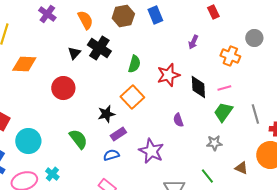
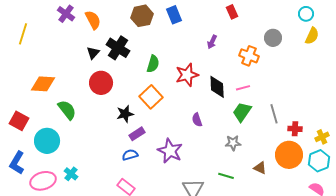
orange semicircle: (85, 20) -> (93, 20), moved
orange diamond: (24, 64) -> (43, 84), moved
red circle: (63, 88) -> (101, 83), moved
green semicircle: (78, 139) -> (67, 110), moved
green line: (207, 176) -> (226, 176), turned -35

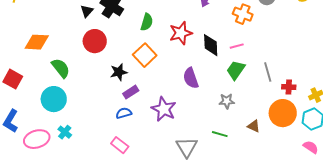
purple semicircle: (197, 120) -> (191, 78), size x1.5
cyan circle: (47, 141) -> (54, 99), moved

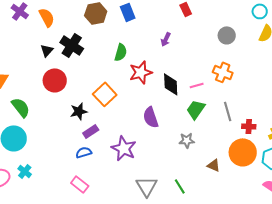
orange cross: (243, 14) -> (223, 72), moved
green semicircle: (147, 22) -> (121, 52), moved
green line: (220, 134) -> (180, 186), moved, turned 42

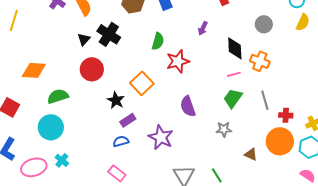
black diamond: (171, 84) -> (235, 48), moved
green semicircle: (21, 107) -> (58, 96), turned -70
black star: (79, 111) -> (116, 100), turned -30

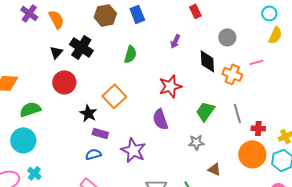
gray circle: (264, 24) -> (227, 37), moved
red star: (178, 61) -> (170, 86), moved
pink line: (234, 74) -> (256, 62), moved
purple rectangle: (128, 120) -> (100, 133), turned 49
brown triangle: (251, 154) -> (214, 169), moved

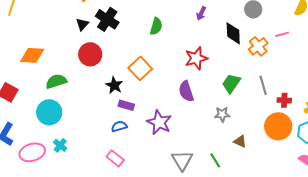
orange cross: (232, 74) -> (258, 46), turned 30

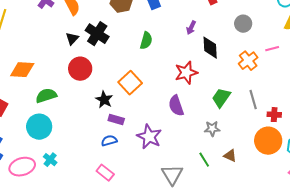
black diamond: (233, 33) -> (210, 48), moved
green line: (215, 160) -> (204, 160), moved

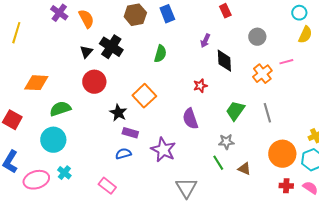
red star: (186, 73) -> (200, 86), size x0.6
red cross: (274, 115) -> (286, 186), moved
green line: (204, 160) -> (218, 163), moved
pink rectangle: (105, 173) -> (107, 186), moved

